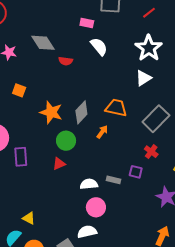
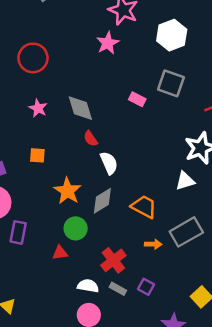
white semicircle: (99, 47) -> (109, 163), moved
red semicircle: (66, 61) -> (91, 139), moved, turned 32
orange square: (19, 90) -> (37, 155), turned -32
orange arrow: (102, 132) -> (153, 244), moved, turned 40
red cross: (151, 152) -> (113, 260), moved, size x1.5

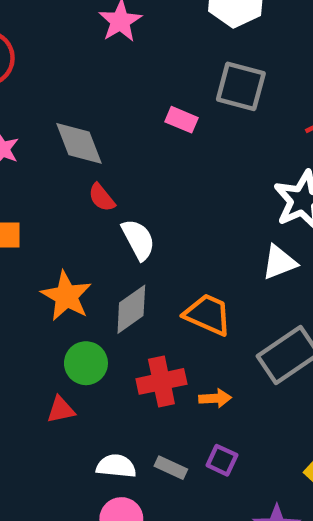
orange arrow: (153, 244) -> (215, 398), moved
red cross: (113, 260) -> (161, 381), moved, turned 30

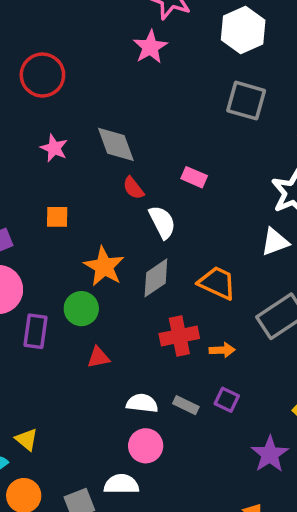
pink rectangle: (182, 120) -> (194, 177), moved
green circle: (86, 363) -> (81, 309), moved

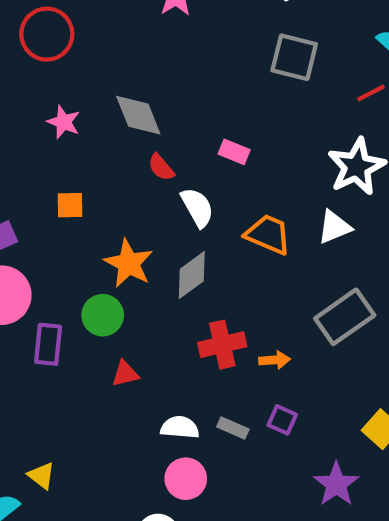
orange trapezoid: (217, 283) -> (268, 234), moved

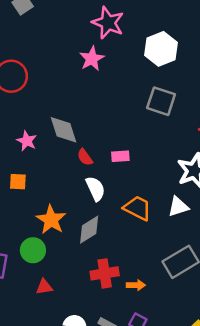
pink star: (64, 122) -> (27, 141), moved
pink rectangle: (234, 152) -> (120, 156), turned -30
red semicircle: (161, 167) -> (85, 157), moved

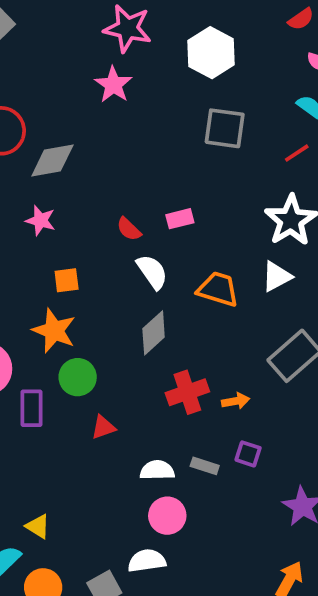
gray diamond: (63, 130) -> (52, 161), moved, turned -72
orange square: (18, 182) -> (67, 280), moved
orange star: (51, 220) -> (54, 331), moved

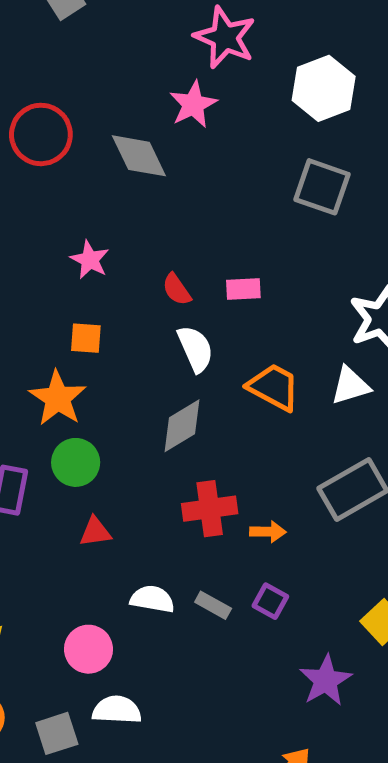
gray diamond: (52, 161) -> (139, 156), moved, turned 63
pink star: (40, 220) -> (90, 260), moved
pink circle: (167, 516) -> (88, 649), moved

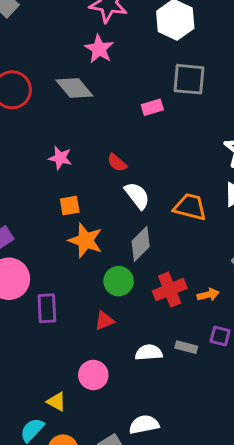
pink rectangle: (243, 289) -> (152, 107), moved
orange star: (58, 398) -> (85, 240), moved
green circle: (76, 462) -> (119, 281), moved
pink circle: (88, 649) -> (93, 375), moved

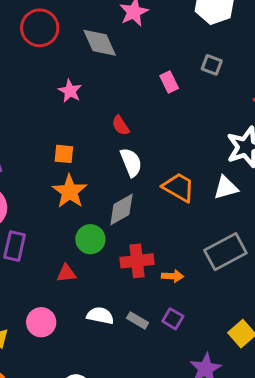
gray square: (189, 79) -> (212, 65), size x0.6
pink rectangle: (152, 107) -> (169, 82), turned 65
pink star: (60, 158) -> (70, 91), moved

